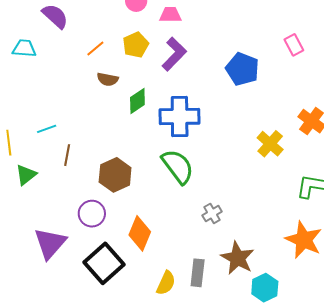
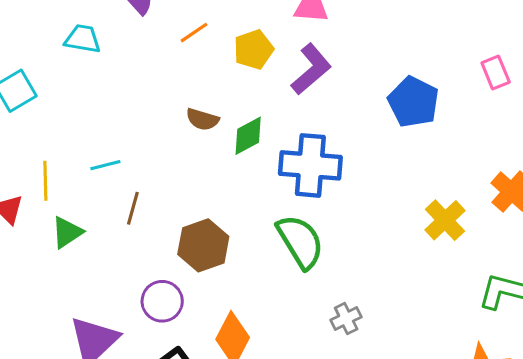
orange line: (95, 49) -> (194, 33), moved
brown semicircle: (108, 79) -> (202, 119), moved

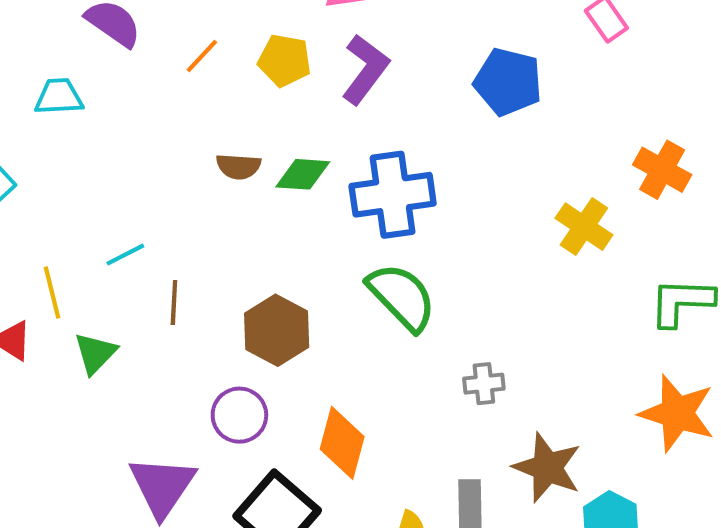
yellow pentagon: (254, 49) -> (284, 60), turned -30
green diamond: (248, 136) -> (303, 174), turned 45
gray cross: (346, 319) -> (484, 384), turned 32

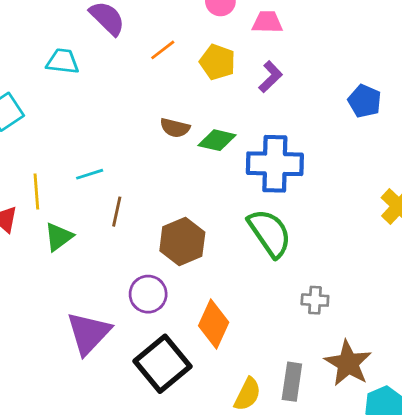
purple L-shape: (365, 69) -> (270, 77), size x0.7
blue pentagon: (508, 82) -> (364, 101), size x0.7

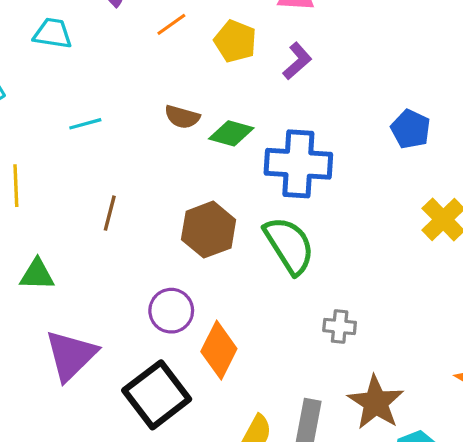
blue pentagon: (364, 101) -> (411, 129), moved
cyan line: (90, 174) -> (85, 124), moved
green triangle: (59, 237) -> (37, 275), moved, turned 36
brown hexagon: (182, 242) -> (209, 230), moved
purple circle: (148, 294) -> (171, 311), moved

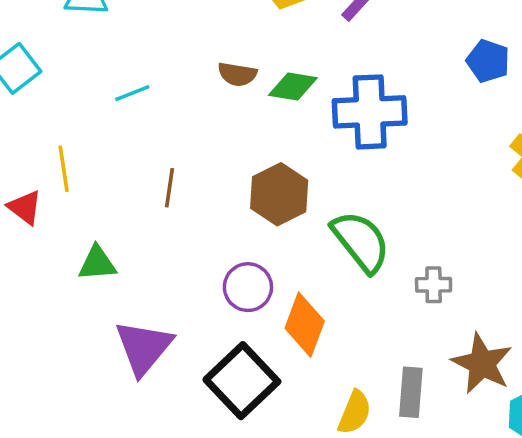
green semicircle: (289, 245) -> (361, 241), moved

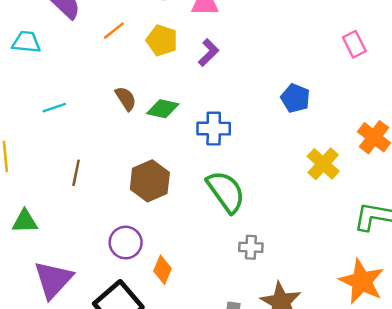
brown semicircle: (237, 74) -> (126, 99), turned -135
blue cross: (370, 112) -> (214, 129), size x0.7
green semicircle: (361, 241) -> (226, 192), moved
orange diamond: (305, 325) -> (163, 270), size x0.7

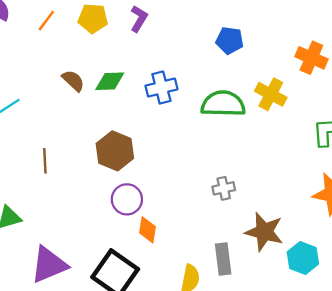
green semicircle: (226, 192) -> (223, 104), moved, turned -39
purple circle: (126, 243) -> (127, 199), moved
purple triangle: (53, 280) -> (49, 265), turned 39

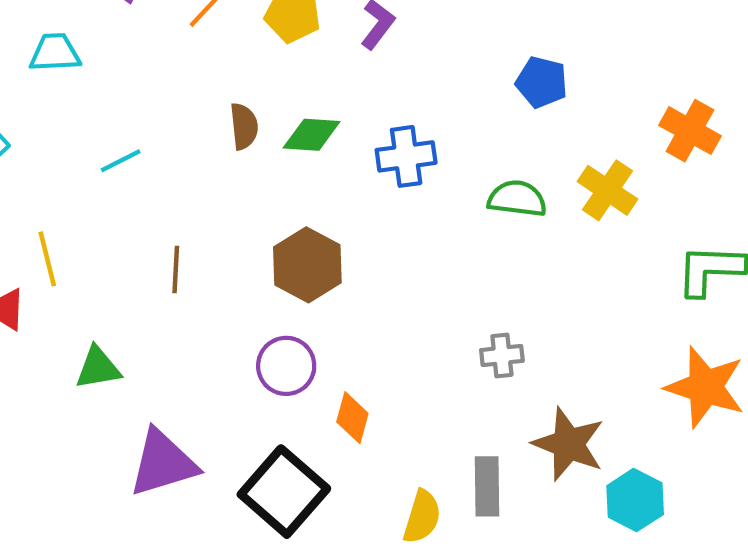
brown semicircle: (73, 81) -> (244, 126), turned 35
green semicircle: (223, 104) -> (517, 199), size x0.7
purple circle: (127, 199) -> (286, 366), moved

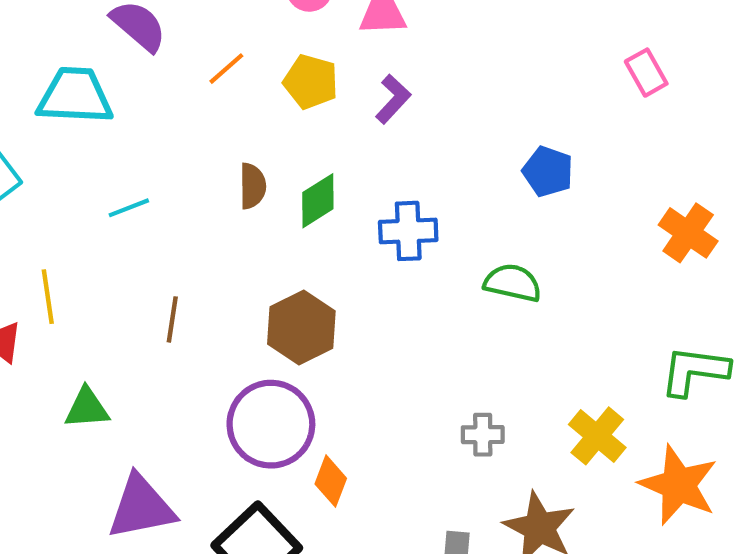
cyan trapezoid: (55, 53) -> (75, 96), size x1.5
green diamond: (312, 135) -> (318, 201), turned -42
yellow cross: (607, 190) -> (597, 436), moved
purple circle: (286, 366) -> (271, 424), size x1.5

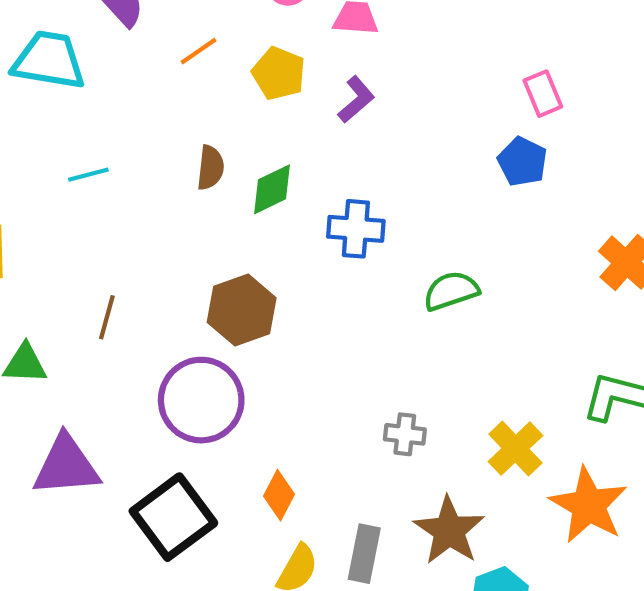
pink rectangle: (646, 73) -> (543, 94), moved
blue pentagon: (548, 171) -> (522, 162), moved
green semicircle: (513, 283) -> (451, 291), turned -38
brown line: (172, 319) -> (107, 317), moved
orange diamond: (331, 481) -> (279, 495), moved

